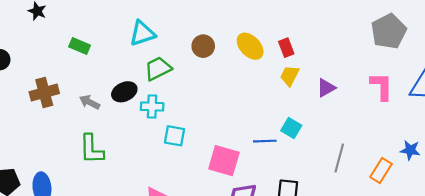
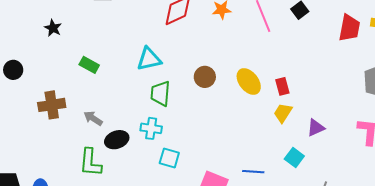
green trapezoid: (158, 69) -> (160, 93), turned -64
black ellipse: (124, 92) -> (117, 140), moved
cyan square: (291, 128) -> (294, 157), moved

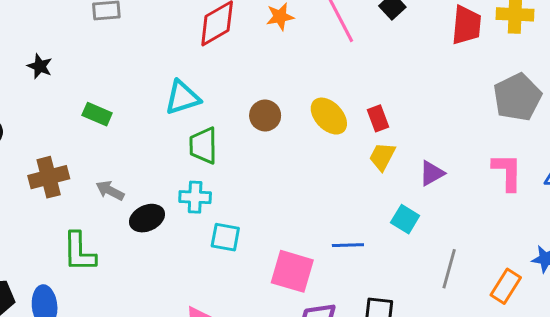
green L-shape: (90, 162) -> (79, 252), moved

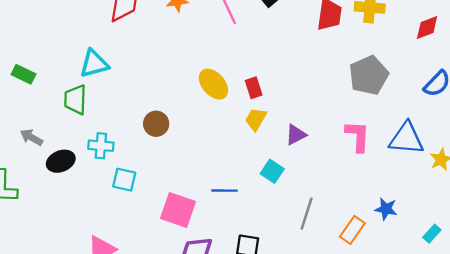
brown circle: (265, 116) -> (156, 124), moved
green trapezoid: (203, 146) -> (75, 100), moved

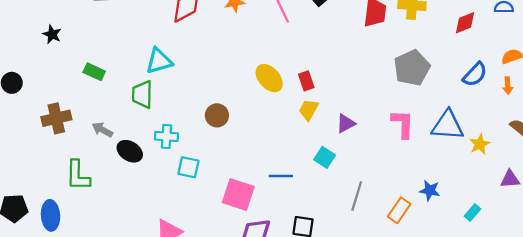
black ellipse: (61, 161) -> (130, 151), turned 55

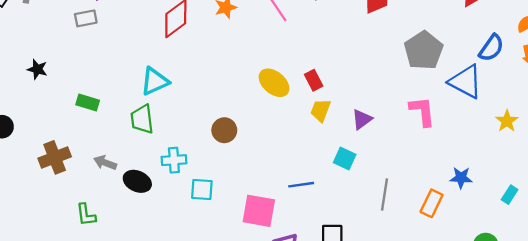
blue triangle: (448, 125) -> (466, 82), moved, turned 32
green L-shape: (78, 175) -> (86, 215), size x0.7

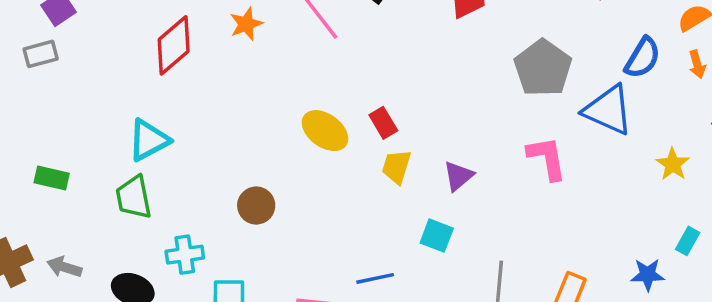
gray arrow: (105, 163) -> (64, 267), moved
blue star: (461, 178) -> (648, 275), moved
cyan rectangle: (510, 195) -> (688, 241), moved

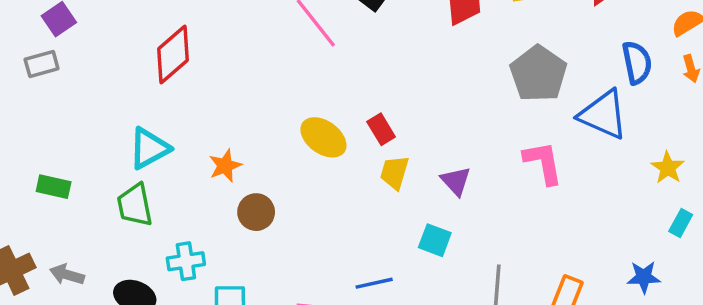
orange star: (246, 24) -> (225, 166), moved
blue semicircle: (643, 58) -> (637, 63), turned -42
purple triangle: (458, 176) -> (456, 181), turned -32
cyan rectangle: (688, 241) -> (681, 223), moved

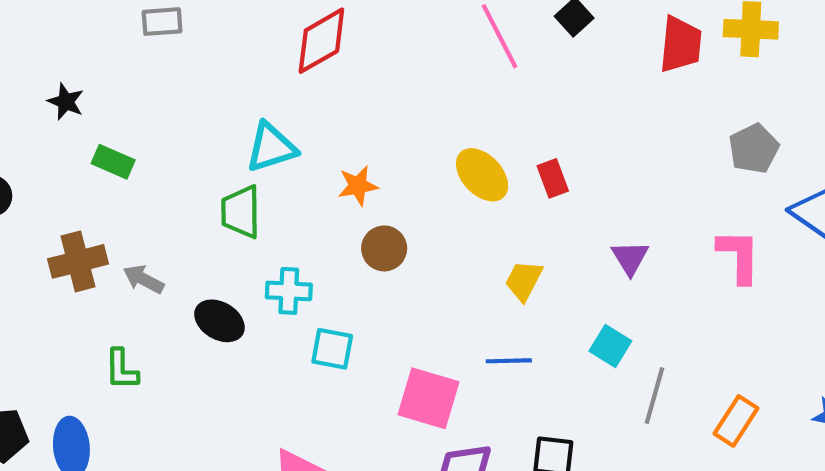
gray pentagon: (538, 74) -> (754, 149), size x0.7
yellow trapezoid: (395, 172) -> (524, 281), moved
green rectangle: (54, 187) -> (113, 162), moved
cyan square: (435, 240) -> (610, 346), moved

